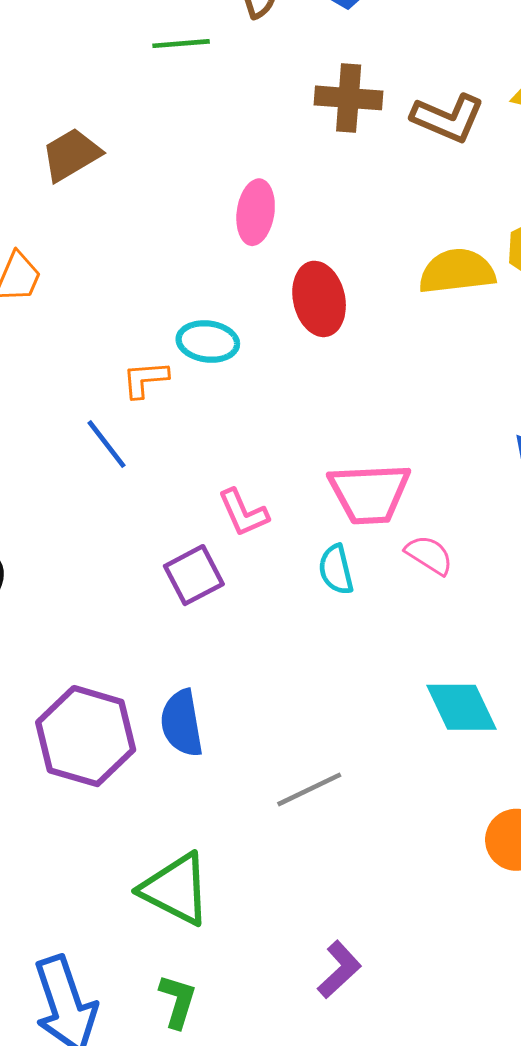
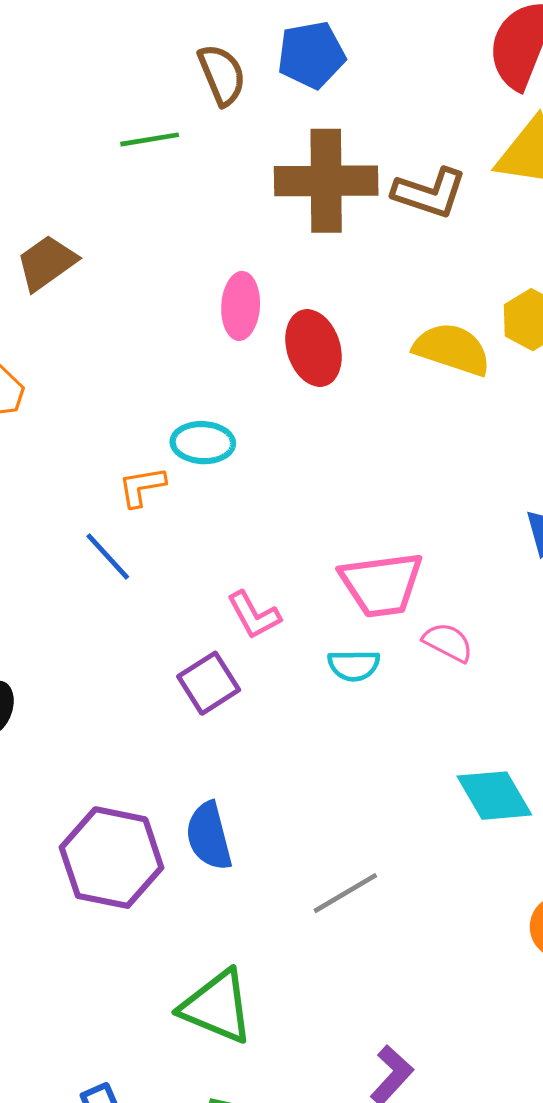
brown cross: (349, 98) -> (326, 181), size x1.5
yellow semicircle: (457, 271) -> (452, 349), turned 30
red ellipse: (319, 299) -> (314, 348), moved
cyan semicircle: (336, 570) -> (354, 665), turned -72

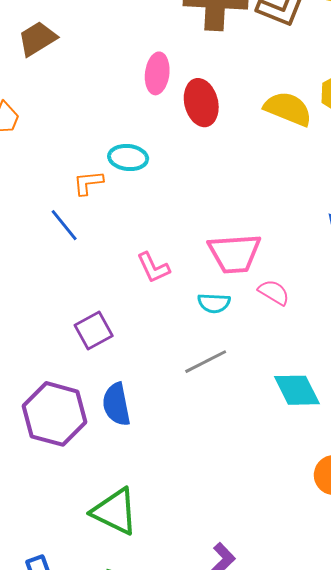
purple square: (209, 683) -> (94, 330), moved
gray line: (345, 893) -> (206, 362), moved

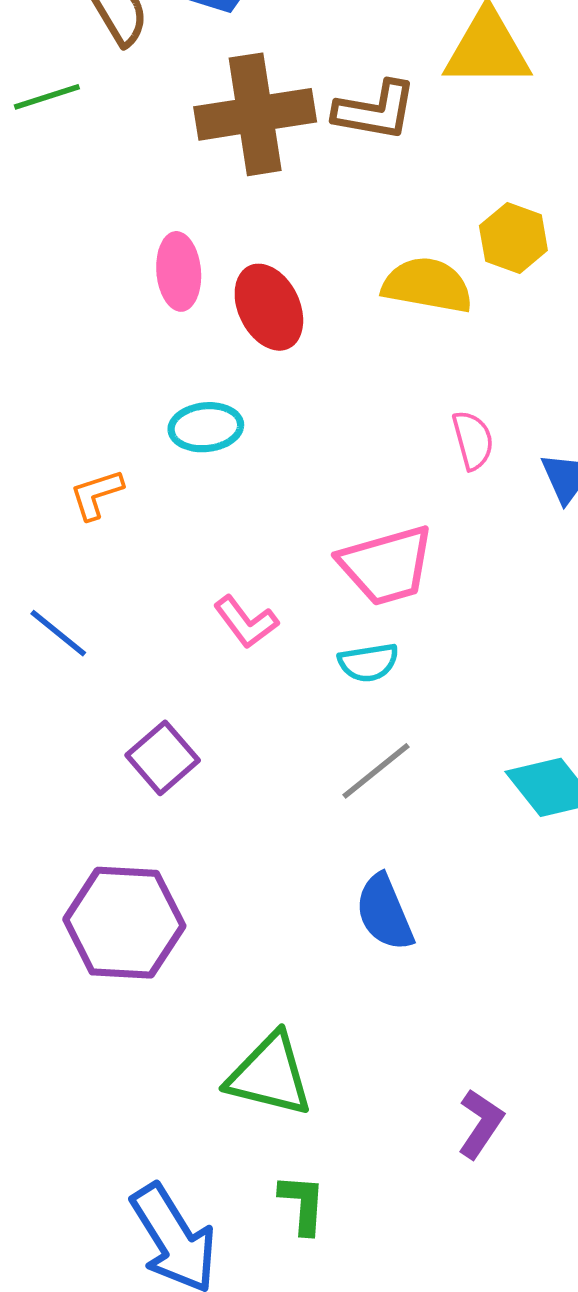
cyan ellipse: (128, 158) -> (206, 427), moved
blue line: (64, 225) -> (58, 633), moved
pink semicircle: (274, 292) -> (473, 440), moved, turned 56
blue semicircle: (116, 404) -> (384, 913), moved

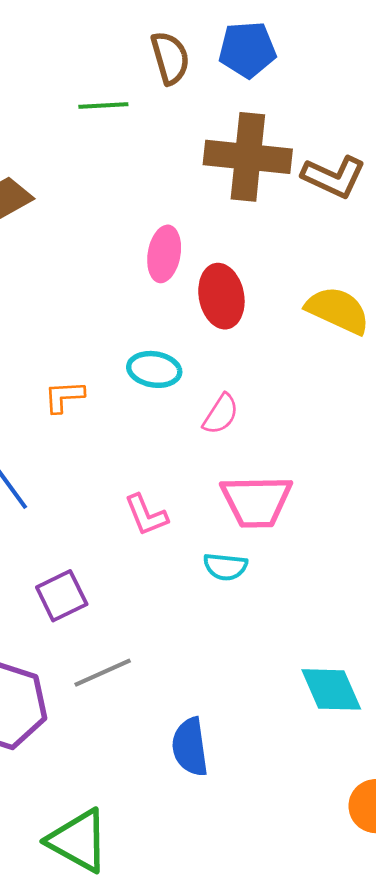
pink semicircle: (473, 440) -> (221, 414), moved, turned 33
gray line: (376, 771) -> (103, 673), moved

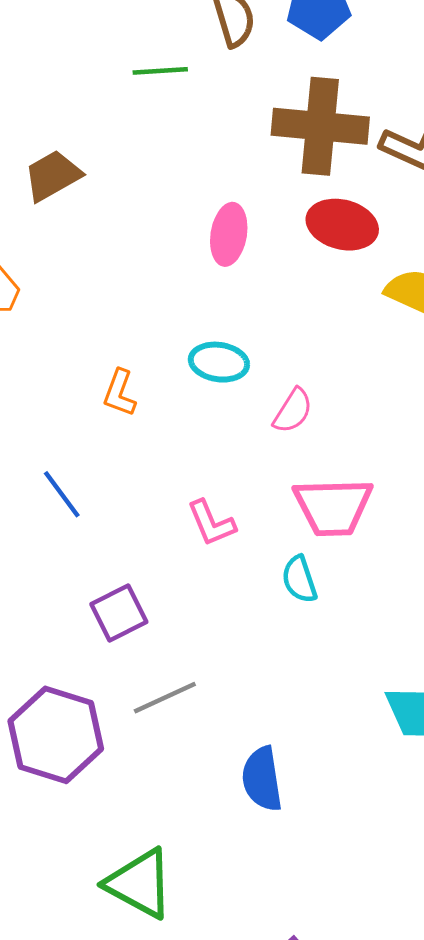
red ellipse: (221, 296) -> (342, 225), moved, turned -64
orange L-shape: (64, 397) -> (120, 393), turned -66
cyan semicircle: (225, 567) -> (299, 579), turned 66

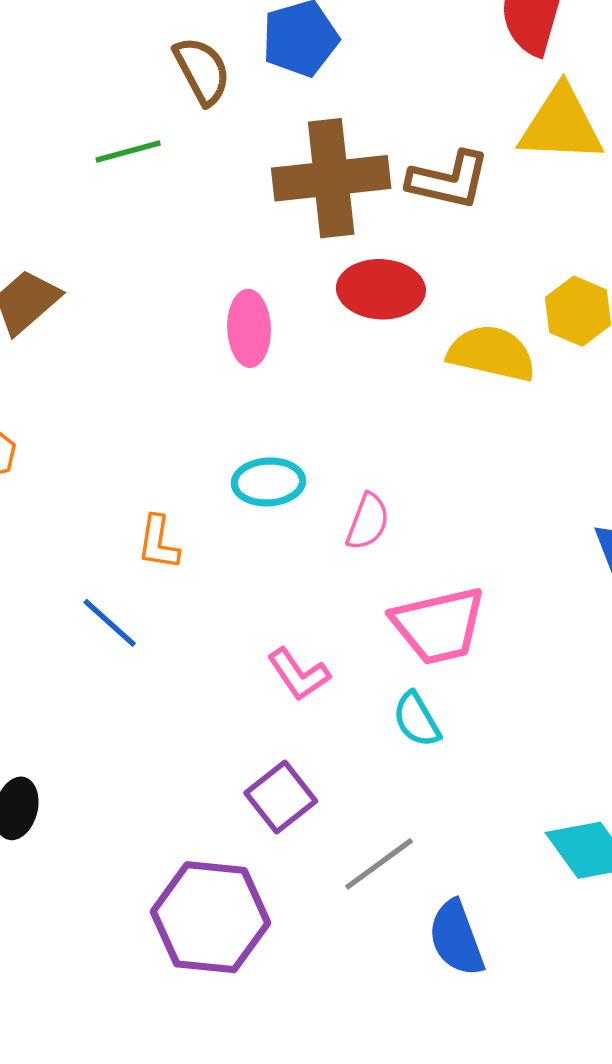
blue line: (62, 494) -> (110, 623), moved
purple square: (119, 613) -> (281, 797), moved
gray line: (165, 698) -> (379, 864), moved
purple hexagon: (56, 735) -> (210, 917), moved
blue semicircle: (262, 779) -> (456, 938), moved

